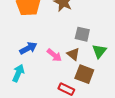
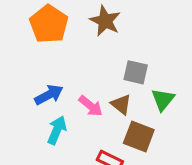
cyan arrow: (18, 73) -> (57, 130), moved

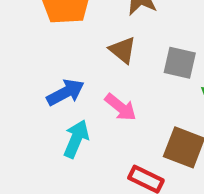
brown triangle: (121, 104) -> (123, 50), moved

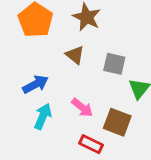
pink arrow: (121, 107) -> (82, 108), moved

